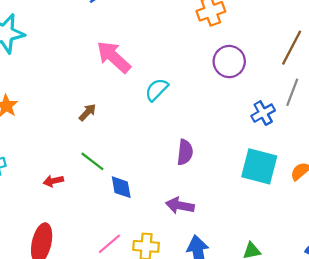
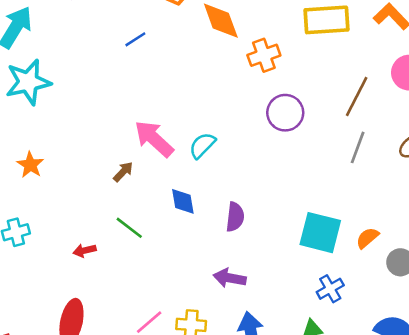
pink arrow: (114, 57) -> (154, 139), moved
blue cross: (263, 113) -> (330, 289), moved
blue diamond: (121, 187) -> (183, 201), moved

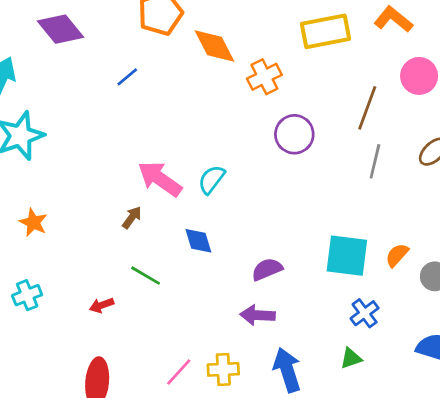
purple semicircle: (235, 217) -> (267, 269), moved, turned -112

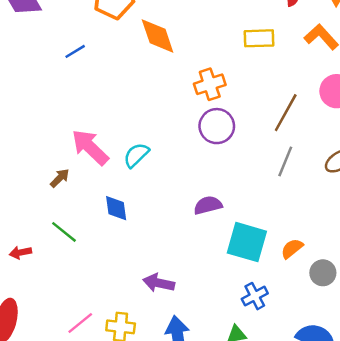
yellow rectangle: (326, 31) -> (259, 38), size x0.7
orange cross: (264, 77) -> (210, 84), moved
purple semicircle: (267, 269) -> (208, 205), moved

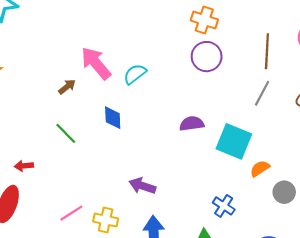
orange cross: (210, 84) -> (204, 20), turned 30
brown line: (286, 113) -> (267, 51), turned -32
cyan square: (247, 242) -> (234, 141), moved
red arrow: (20, 252) -> (24, 166), moved
blue cross: (255, 296) -> (224, 206), turned -35

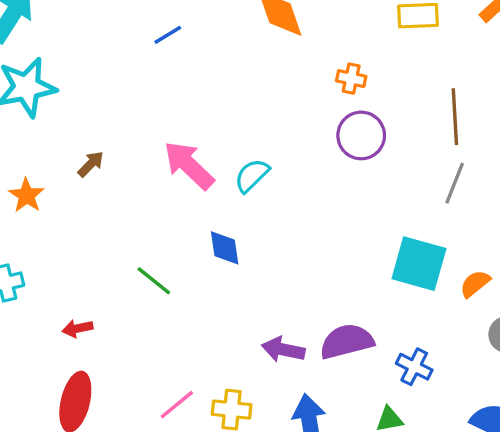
orange cross: (204, 20) -> (351, 79), size x0.7
brown arrow: (67, 87) -> (91, 164), moved
purple semicircle: (192, 124) -> (347, 341), moved, size x1.4
red arrow: (24, 166) -> (78, 328), moved
orange semicircle: (260, 168) -> (475, 284), moved

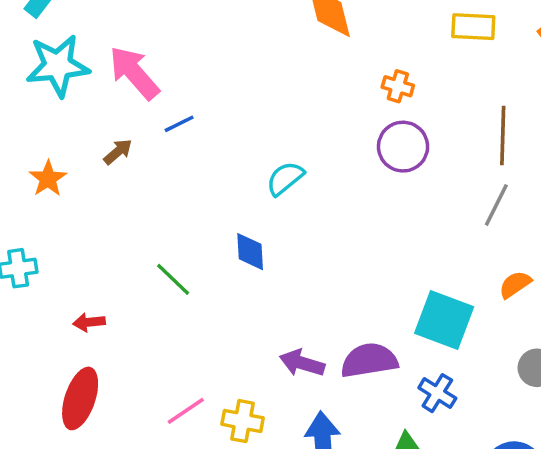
blue line: (168, 35) -> (179, 124), moved
pink arrow: (189, 165) -> (134, 73), moved
cyan square: (419, 264) -> (444, 320), moved
orange semicircle: (475, 284) -> (515, 284), moved

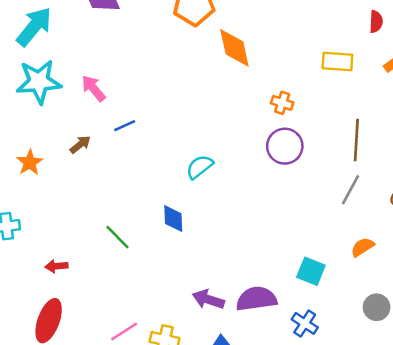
pink arrow: (134, 73) -> (93, 88), size x0.7
cyan square: (444, 320) -> (311, 271), size x0.7

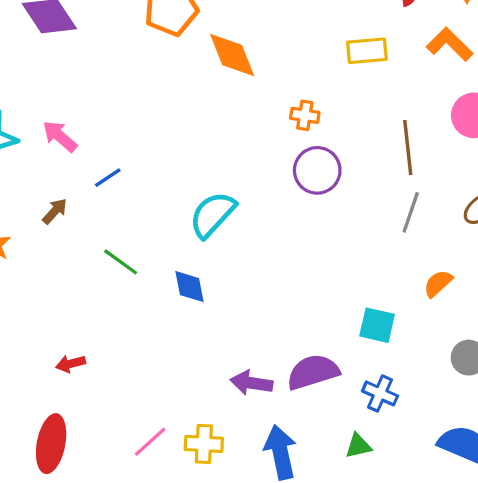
cyan semicircle: (200, 167) -> (212, 215), size x1.4
green line: (117, 237) -> (121, 262), moved
red arrow: (56, 266) -> (71, 364), moved

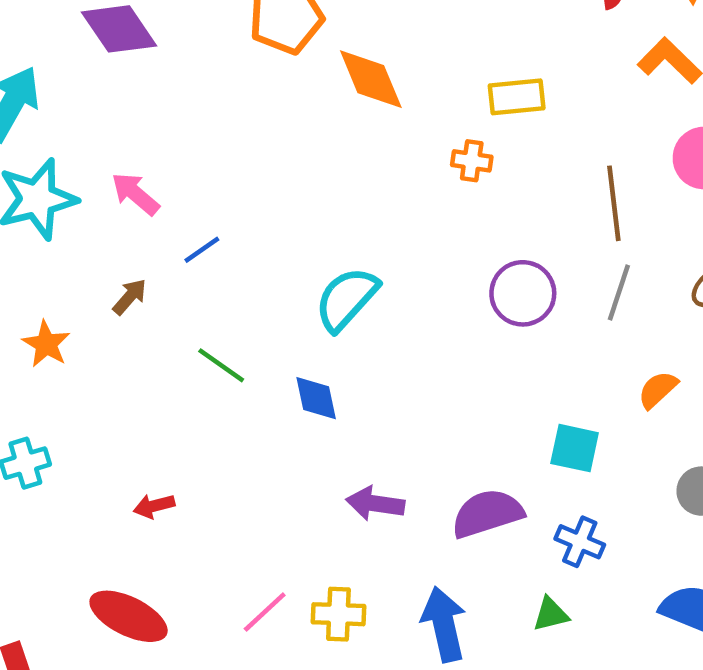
yellow rectangle: (367, 51) -> (517, 97), moved
purple circle: (317, 170) -> (523, 293), moved
purple arrow: (251, 383) -> (375, 504), moved
red ellipse: (51, 444) -> (129, 616), turned -74

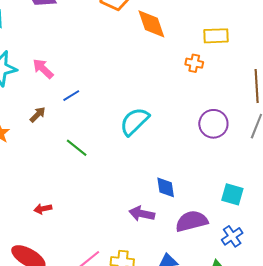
blue diamond: (316, 398) -> (166, 187), moved
blue cross: (580, 542) -> (232, 236), turned 30

